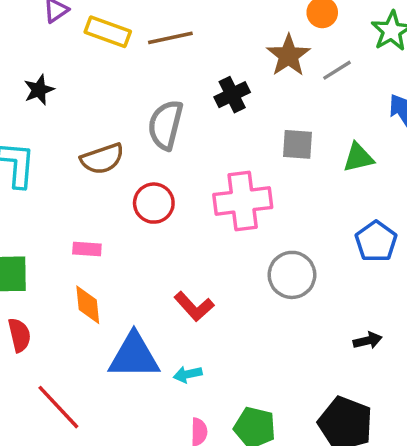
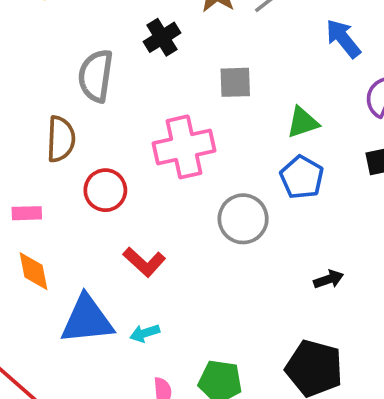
green triangle: (358, 158) -> (303, 122), moved
brown semicircle: (102, 159) -> (61, 139), moved, turned -63
red circle: (154, 203) -> (105, 190), moved
blue pentagon: (376, 241) -> (302, 177), moved

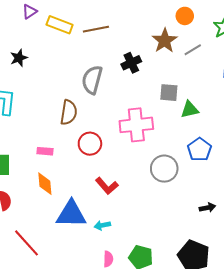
green triangle: (303, 122) -> (190, 110), moved

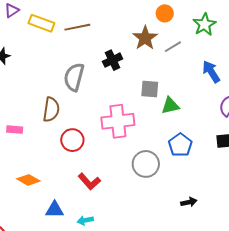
pink rectangle: (45, 151) -> (15, 130), moved
orange diamond: (45, 184) -> (28, 180), turned -55
blue triangle: (71, 214) -> (55, 210), size x0.6

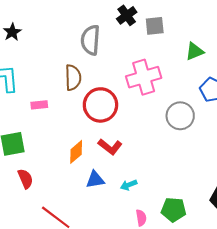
gray square: (150, 89) -> (155, 26), moved
red circle: (72, 140) -> (100, 105), size x1.4
orange diamond: (28, 180) -> (76, 152), moved, turned -60
red L-shape: (89, 182) -> (110, 147), moved

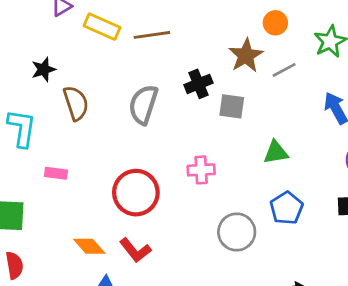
pink cross: (144, 77) -> (201, 170), size x0.6
brown semicircle: (73, 78) -> (76, 103), moved, turned -30
orange diamond: (76, 152) -> (89, 246), turned 75

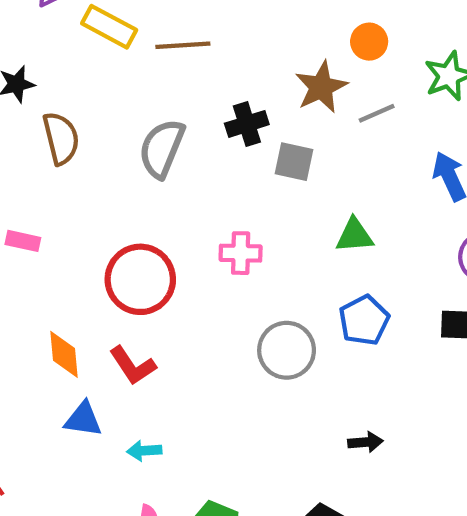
orange diamond: (89, 246) -> (64, 354), turned 32

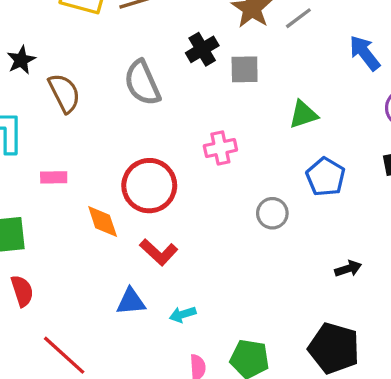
gray semicircle: (162, 148) -> (142, 83), turned -33
gray circle: (287, 350) -> (272, 213), size x0.7
orange diamond: (64, 354) -> (103, 222), moved

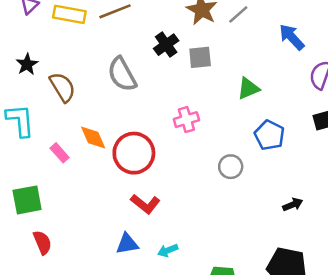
pink rectangle: (54, 177) -> (60, 153), turned 54
orange diamond: (103, 222) -> (93, 138), moved

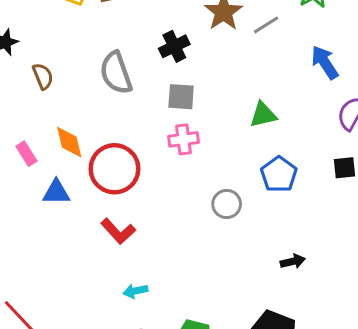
gray square: (200, 57) -> (181, 97), moved
brown semicircle: (62, 87) -> (43, 76), size x0.7
blue triangle: (127, 244) -> (56, 192), moved

